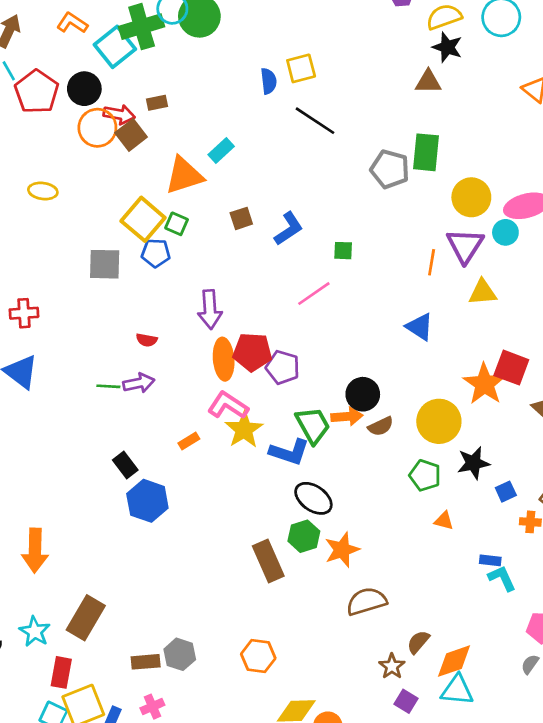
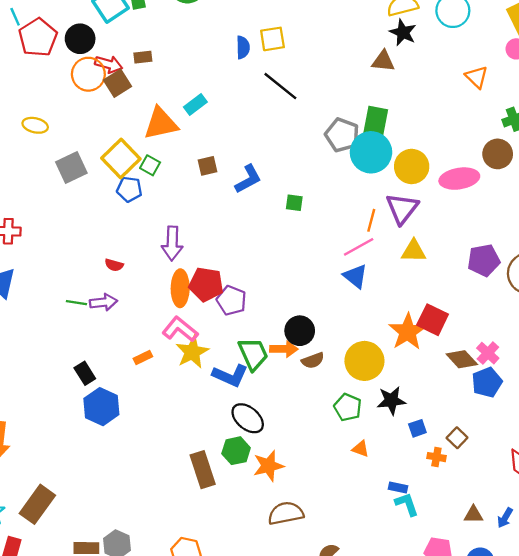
cyan circle: (505, 232) -> (371, 152), moved, size x1.8
gray square: (105, 264) -> (71, 168), moved, turned -32
pink line: (314, 294) -> (359, 247), moved

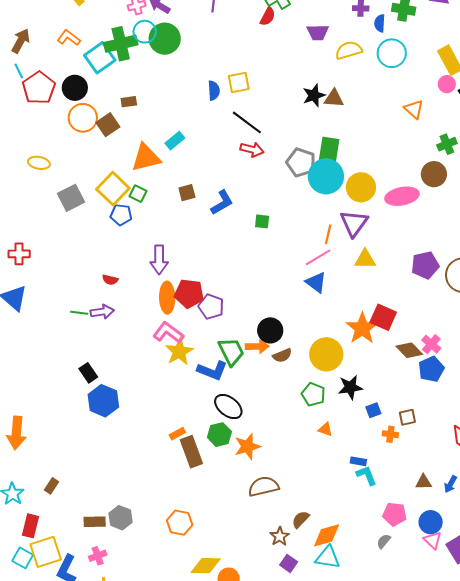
black star: (403, 32) -> (314, 95), moved, turned 30
red arrow: (109, 64) -> (252, 149), moved
orange rectangle: (143, 357) -> (177, 434), moved
brown square: (457, 438) -> (407, 417), turned 36
brown rectangle: (37, 504) -> (51, 486), size x0.5

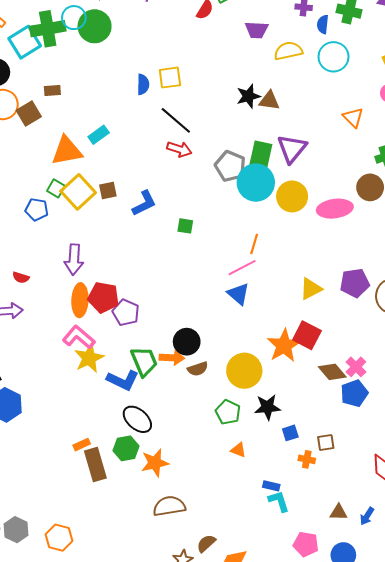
yellow square: (113, 189) -> (78, 192), moved
purple triangle: (354, 223) -> (292, 149), moved
yellow triangle: (365, 259) -> (311, 289), moved, turned -30
orange hexagon: (180, 523) -> (59, 538), moved

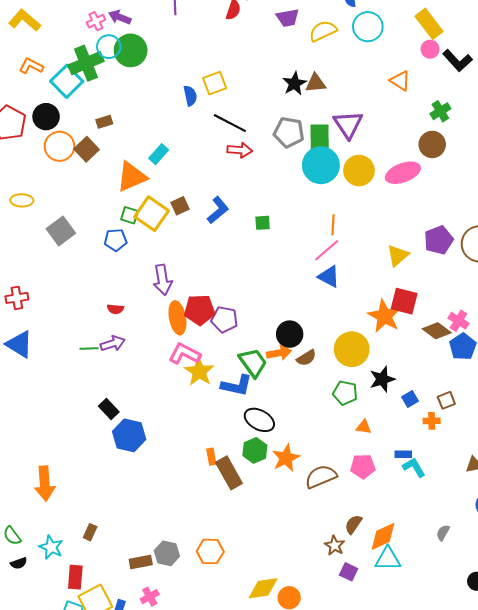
gray pentagon: (230, 166) -> (289, 132), moved
orange rectangle: (82, 445) -> (211, 457), turned -63
brown semicircle: (169, 506) -> (321, 477), moved
pink pentagon: (306, 544) -> (363, 466), moved

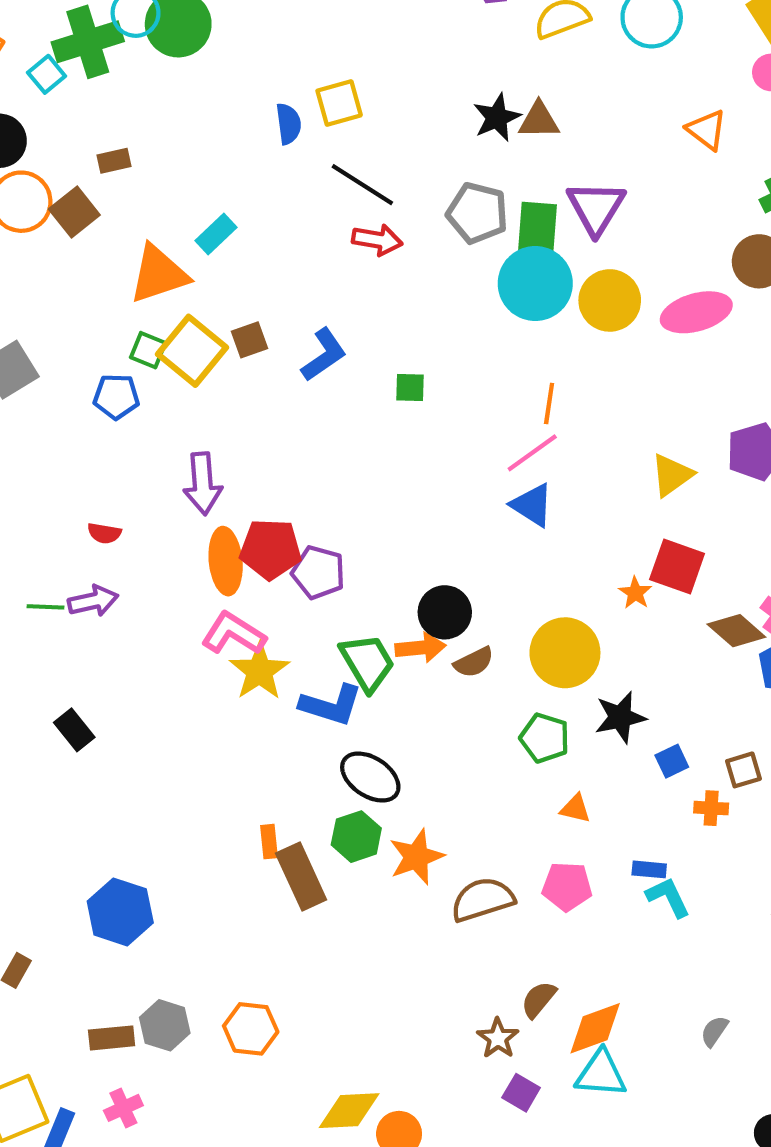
cyan square: (67, 81) -> (47, 74), size x0.6
orange star: (384, 316) -> (635, 593), size x0.5
blue hexagon: (129, 435) -> (120, 912), moved

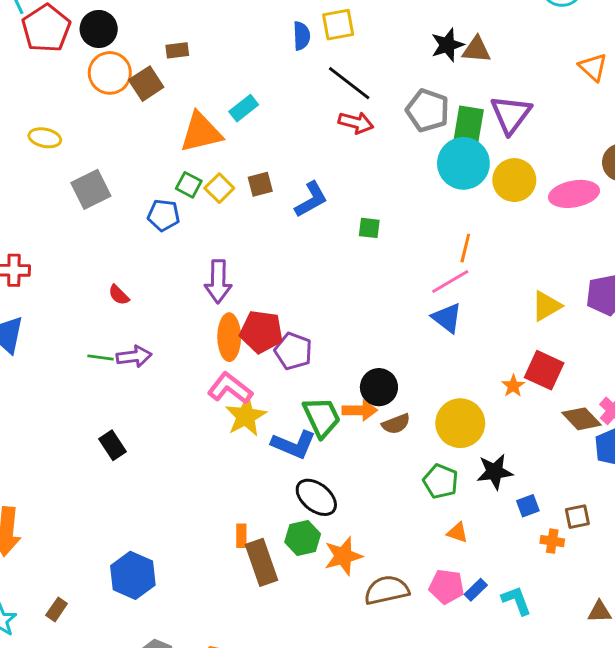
yellow square: (192, 351) -> (219, 188), size x0.6
red semicircle: (104, 533) -> (119, 295), moved, turned 30
blue rectangle: (649, 869) -> (476, 590), moved, turned -55

